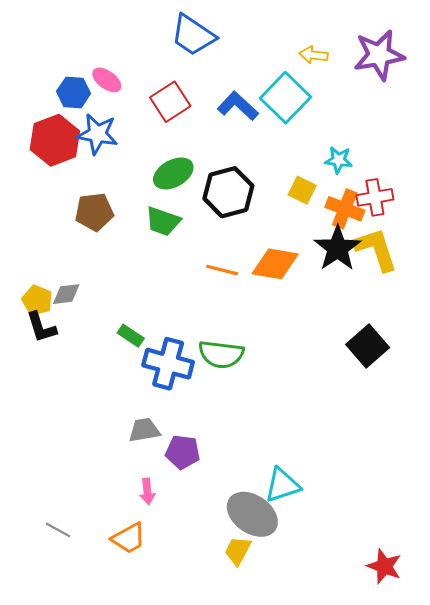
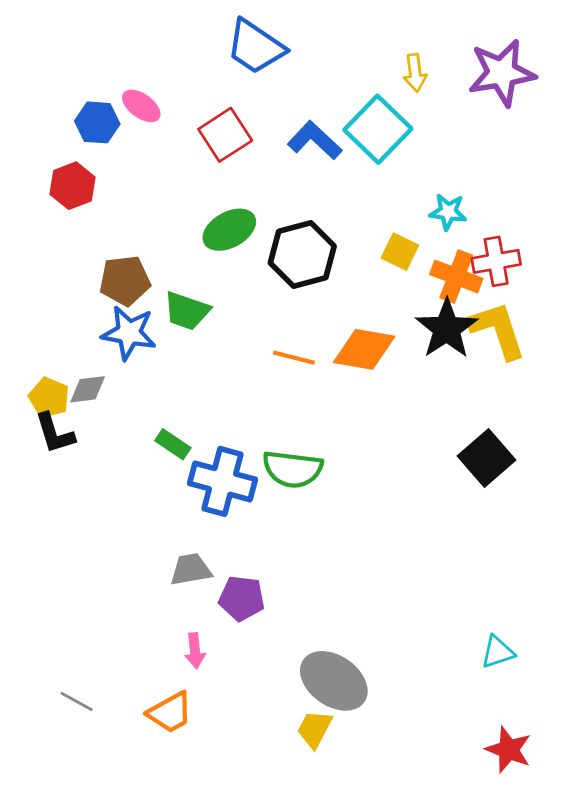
yellow arrow: (314, 55) -> (415, 73), turned -104
blue star: (97, 134) -> (129, 333), moved
red hexagon: (55, 140) -> (73, 186), size x0.7
green trapezoid: (163, 221) -> (187, 311), moved
cyan triangle: (282, 485) -> (498, 652), moved, size x0.7

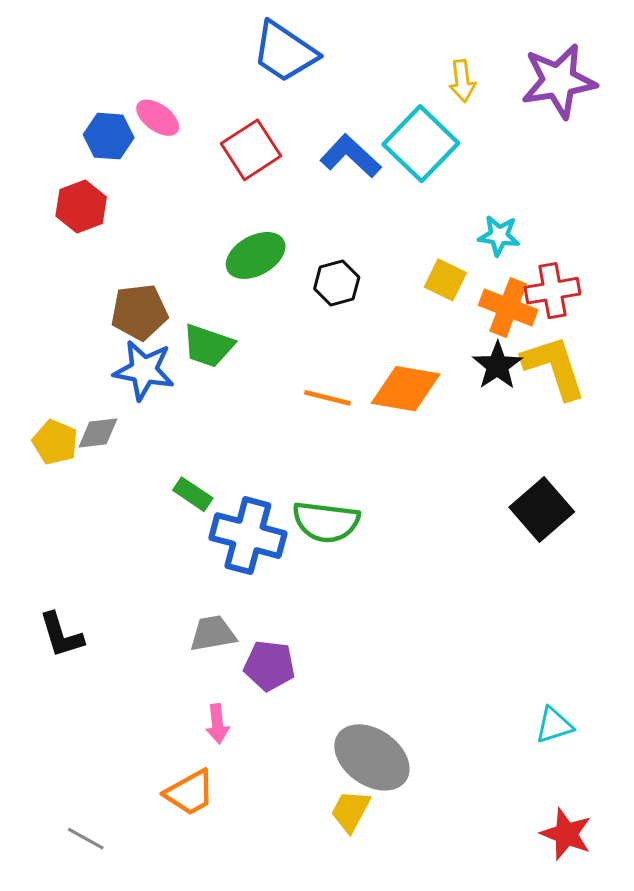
black hexagon: (302, 254) -> (337, 283), size x0.6
black star: (447, 329) -> (497, 366), size x0.7
black L-shape: (55, 433) -> (61, 635), moved
gray line: (77, 702) -> (86, 839), moved

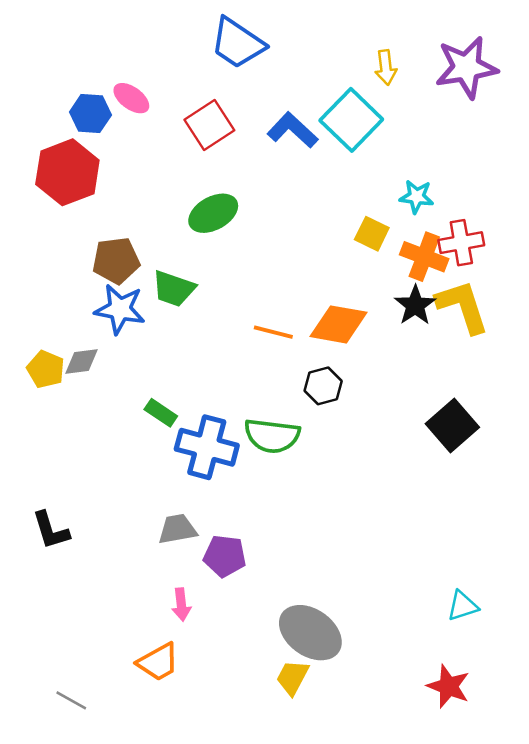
red hexagon: (81, 206) -> (67, 172), size x1.5
black hexagon: (337, 283) -> (323, 386), moved
red star: (566, 834) -> (448, 686), moved

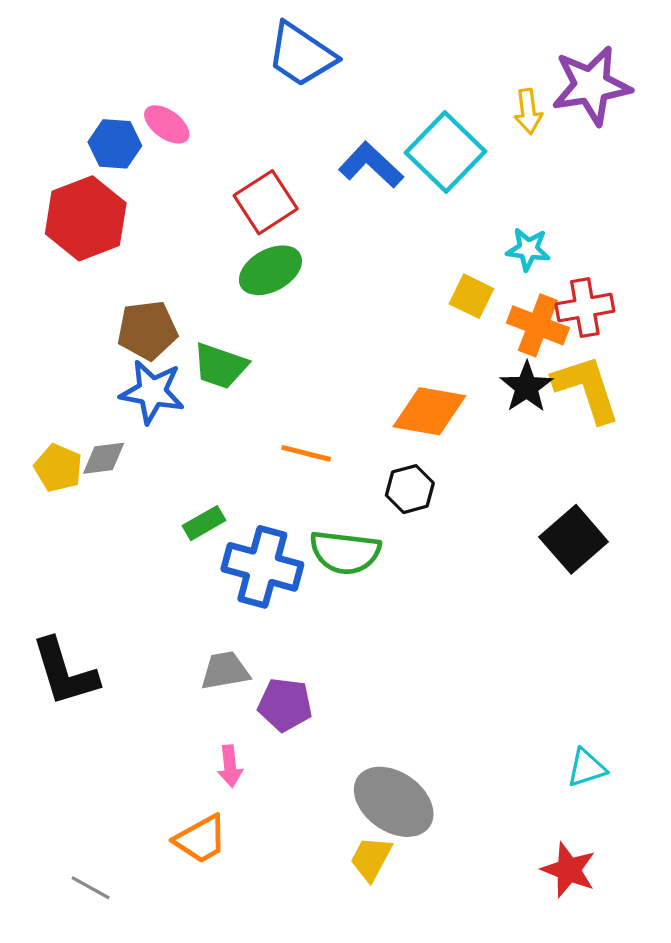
yellow arrow: (386, 67) -> (528, 111), moved
red square: (209, 125) -> (266, 202), moved
orange line: (273, 332) -> (306, 453), moved
green rectangle: (161, 413) -> (204, 523), turned -64
black L-shape: (51, 530) -> (65, 672), size x1.4

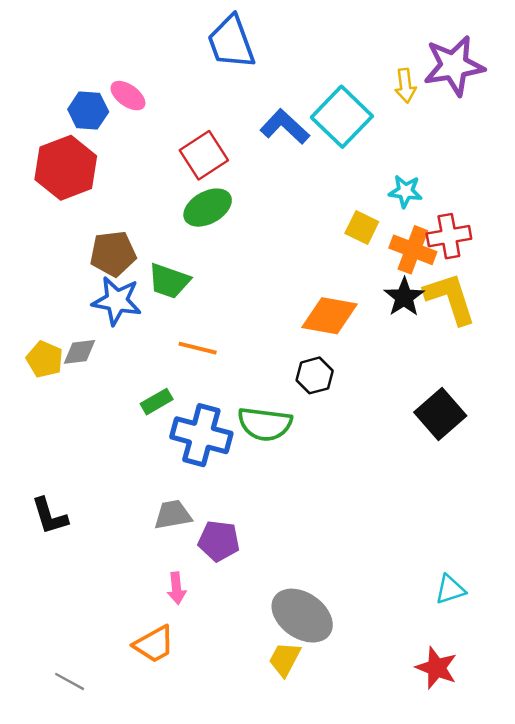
blue trapezoid: (301, 55) -> (231, 42), turned 36
orange line: (306, 453) -> (198, 348), moved
black L-shape: (65, 672) -> (50, 516), size x0.7

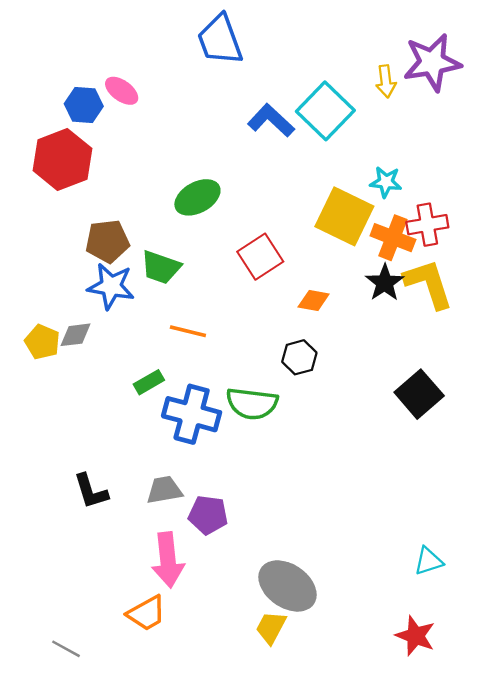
red square: (204, 155) -> (260, 257), moved
yellow square: (362, 227) -> (344, 216), size x1.8
orange diamond: (330, 316) -> (314, 300), size x0.6
black L-shape: (50, 516) -> (91, 491), moved
pink arrow: (176, 588) -> (168, 560), size x1.8

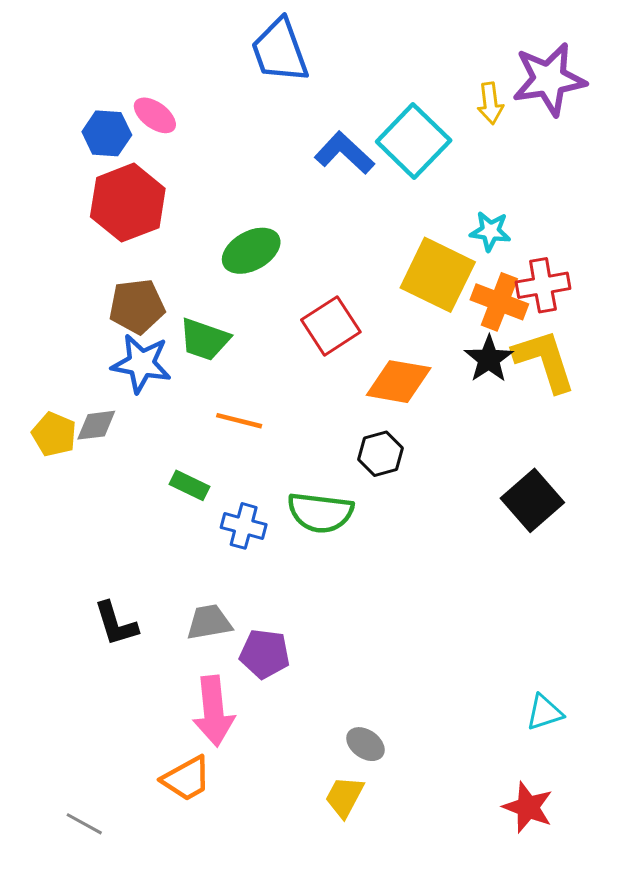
red hexagon: (62, 159) -> (128, 203), moved
orange diamond: (314, 300) -> (399, 382), size x1.6
green rectangle: (149, 382) -> (189, 485), turned 56
blue cross: (192, 414) -> (244, 526), size x0.6
gray ellipse: (288, 586) -> (365, 744), size x0.5

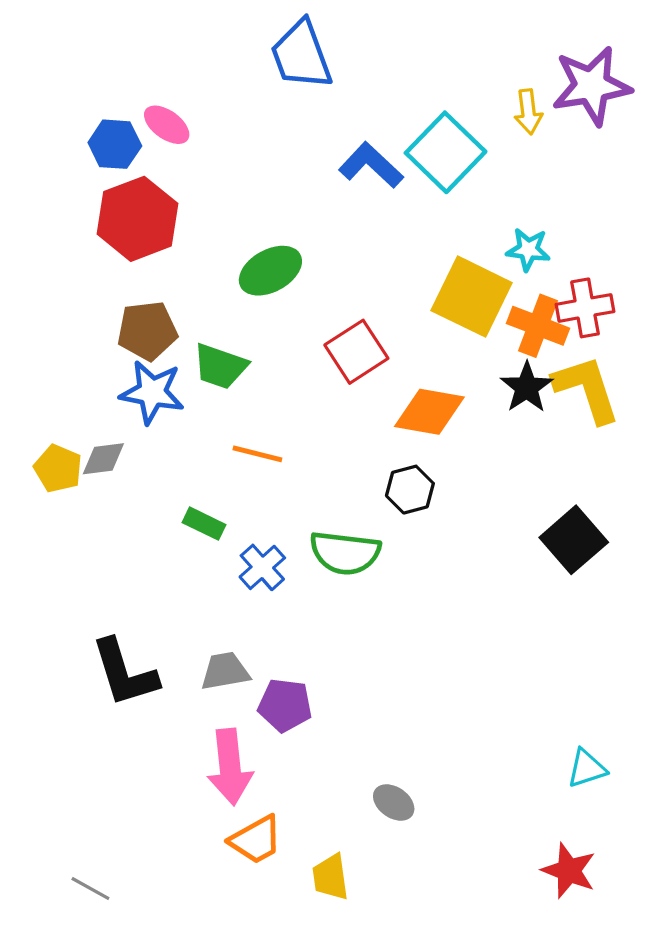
blue cross: (244, 526) -> (262, 567), turned 33
black L-shape: (116, 624) -> (125, 673), size x1.4
orange trapezoid: (186, 779) -> (256, 840), moved
yellow trapezoid: (344, 797) -> (330, 877), moved, turned -36

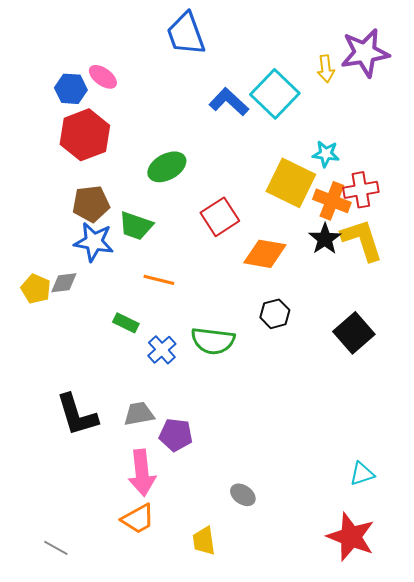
black hexagon: (410, 490) -> (275, 314), moved
orange trapezoid: (256, 840) -> (138, 519), moved
red star: (569, 871) -> (351, 537), size x1.4

